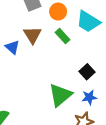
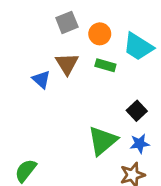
green rectangle: (63, 36) -> (105, 65), turned -32

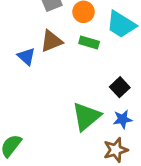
brown triangle: (67, 64) -> (51, 41), turned 40

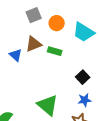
green rectangle: (89, 43) -> (55, 51), moved
green triangle: (86, 116) -> (48, 105), moved, turned -40

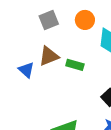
orange circle: (57, 23) -> (85, 20), moved

